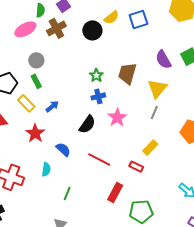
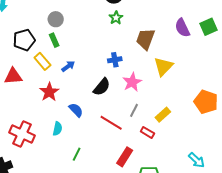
green star: (96, 75) -> (116, 18), moved
yellow triangle: (157, 89) -> (163, 66), moved
gray line: (154, 113) -> (134, 110), moved

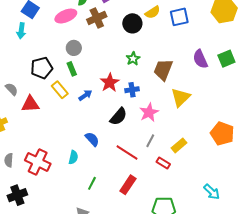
green star: (116, 18) -> (133, 59), moved
red star: (49, 92) -> (110, 83), moved
red rectangle: (125, 157) -> (128, 185), moved

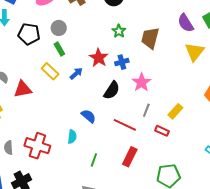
black pentagon: (42, 68) -> (29, 34), moved, turned 30
yellow triangle: (181, 97) -> (195, 52), moved

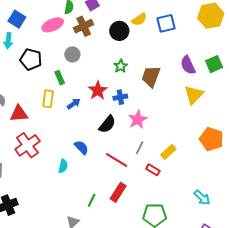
gray circle: (59, 28) -> (72, 54), moved
yellow rectangle: (50, 71) -> (48, 99), turned 48
red cross: (37, 146) -> (27, 145), moved, turned 30
green line: (94, 160) -> (92, 200), moved

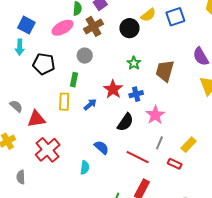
green rectangle: (60, 78) -> (74, 80), turned 40

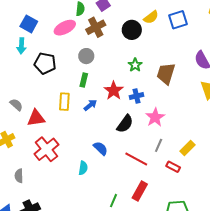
green rectangle: (74, 80) -> (84, 80), moved

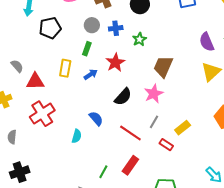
black pentagon: (45, 63) -> (50, 28), turned -30
brown trapezoid: (166, 74) -> (163, 67), moved
blue cross: (136, 96) -> (116, 28), moved

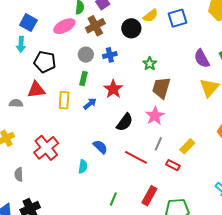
black pentagon: (50, 28) -> (45, 62), turned 30
green star: (139, 39) -> (150, 64), moved
gray semicircle: (17, 66) -> (16, 103), turned -40
red triangle: (35, 81) -> (36, 90), moved
red rectangle: (130, 165) -> (149, 196), moved

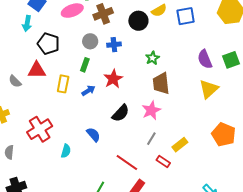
brown trapezoid: (161, 88) -> (161, 83), turned -30
gray semicircle: (16, 103) -> (15, 81), turned -144
red line: (136, 157) -> (127, 162), moved
cyan semicircle: (83, 166) -> (66, 151), moved

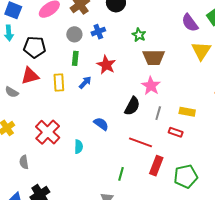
brown trapezoid: (161, 83) -> (154, 57), turned -70
black semicircle: (121, 113) -> (132, 106), moved
yellow rectangle: (180, 145) -> (187, 112), turned 63

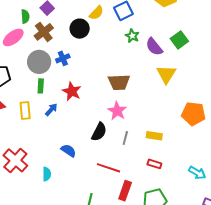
gray circle: (74, 34) -> (39, 62), size x1.5
green star: (139, 35) -> (132, 36), moved
red rectangle: (176, 132) -> (154, 164), moved

